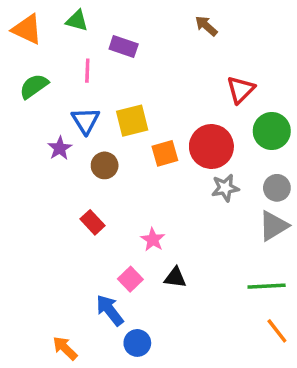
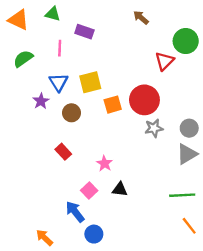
green circle: (272, 131) -> (186, 41), moved

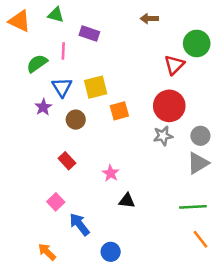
brown arrow: (141, 17) -> (149, 19), turned -42
green semicircle: (23, 59) -> (37, 63), moved
red circle: (144, 100) -> (169, 106), moved
pink square: (89, 191) -> (56, 202), moved
blue circle: (94, 234) -> (111, 252), moved

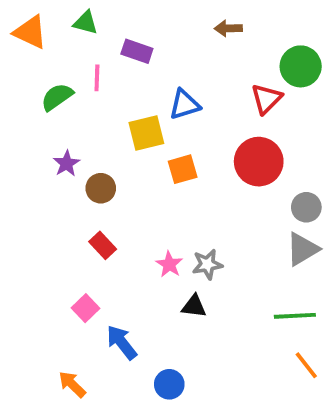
blue triangle: (62, 87) -> (184, 104), moved, turned 45
brown circle: (76, 120) -> (101, 188), moved
gray star: (163, 136) -> (207, 264), moved

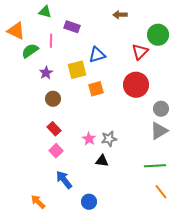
orange triangle: (30, 32) -> (16, 31), moved
purple star: (66, 163) -> (46, 73), moved
pink square: (86, 308) -> (56, 151), moved

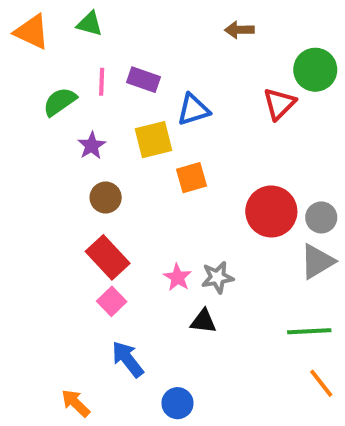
purple rectangle: (72, 27) -> (144, 80), moved
orange triangle: (16, 31) -> (32, 32), moved
red circle: (136, 85) -> (271, 211), moved
red rectangle: (54, 129) -> (108, 257), size x1.5

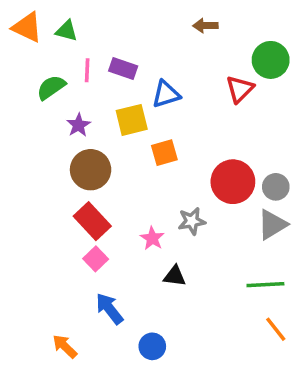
green triangle: (90, 24) -> (67, 31), moved
brown circle: (106, 198) -> (91, 170), size x1.5
gray star: (217, 277) -> (192, 221), moved

